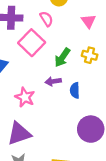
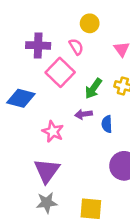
purple triangle: (19, 134) -> (47, 171), turned -35

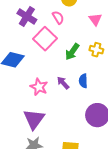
purple cross: (38, 45) -> (27, 16), turned 30
purple arrow: (84, 114) -> (63, 83), moved, turned 56

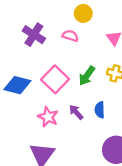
pink semicircle: (58, 17) -> (70, 36), turned -40
pink square: (45, 39) -> (55, 79), moved

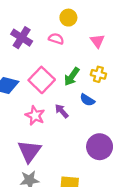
blue semicircle: (100, 110) -> (87, 100), moved, turned -56

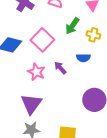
green arrow: (72, 77) -> (72, 26), moved
blue semicircle: (87, 100) -> (83, 58), turned -32

